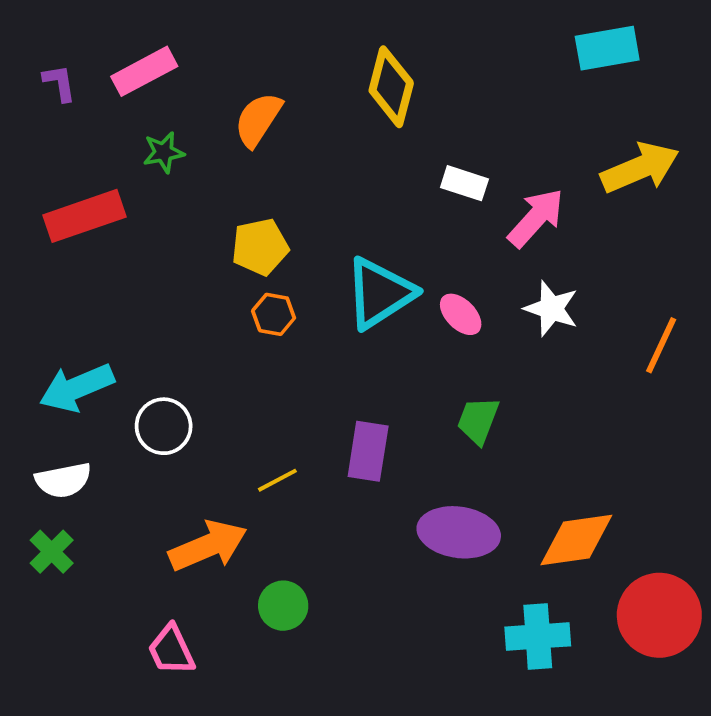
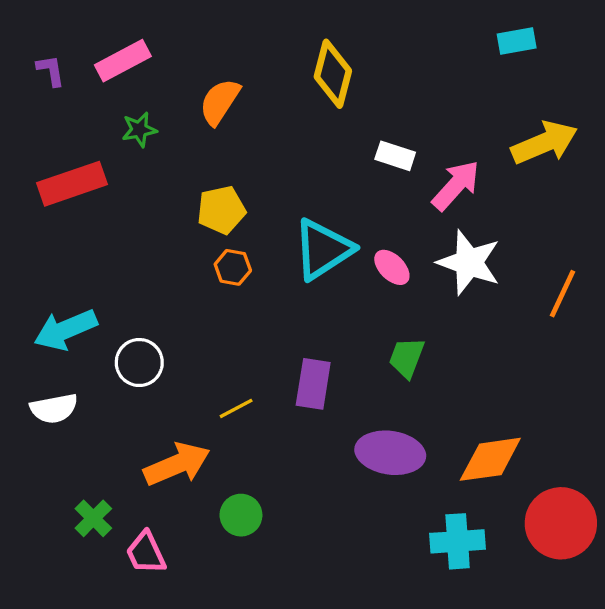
cyan rectangle: (607, 48) -> (517, 41), size x0.7
white star: (551, 309) -> (469, 262), size x1.4
green cross: (52, 552) -> (93, 518), moved

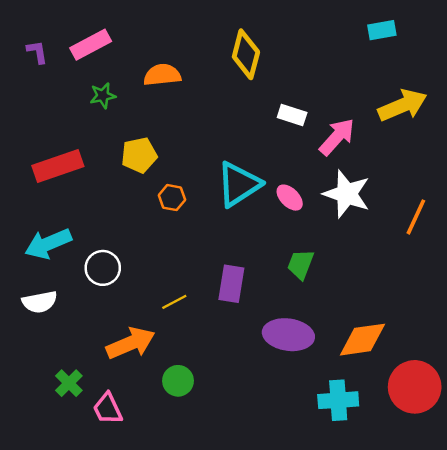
orange semicircle: (220, 102) -> (162, 75), turned 51
red rectangle: (72, 184) -> (58, 166), moved
yellow pentagon: (221, 210) -> (139, 155), moved

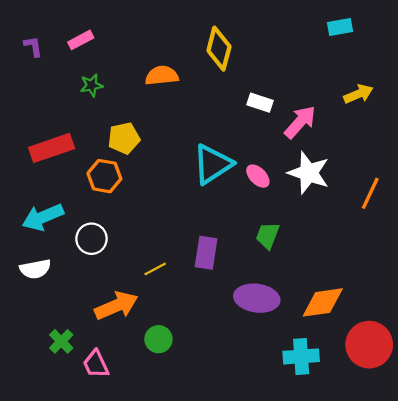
pink rectangle: (91, 45) -> (81, 40), size x0.7
orange semicircle: (162, 75) -> (162, 76), moved
yellow arrow: (403, 105) -> (358, 94), size x0.7
orange hexagon: (172, 198) -> (104, 176), moved, size x1.4

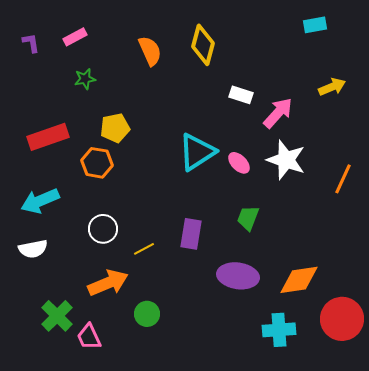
orange semicircle: (162, 76) -> (150, 51), moved, turned 72
white circle: (92, 239) -> (103, 229), moved
green cross: (61, 341) -> (57, 316), size x1.4

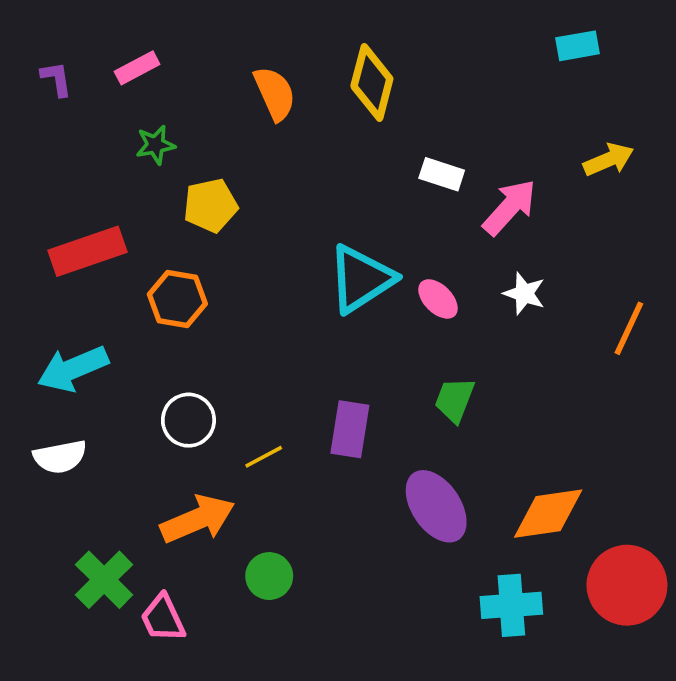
yellow pentagon: (115, 128) -> (210, 205), moved
white star: (286, 160) -> (524, 293), size x0.6
purple ellipse: (238, 276) -> (436, 506), turned 48

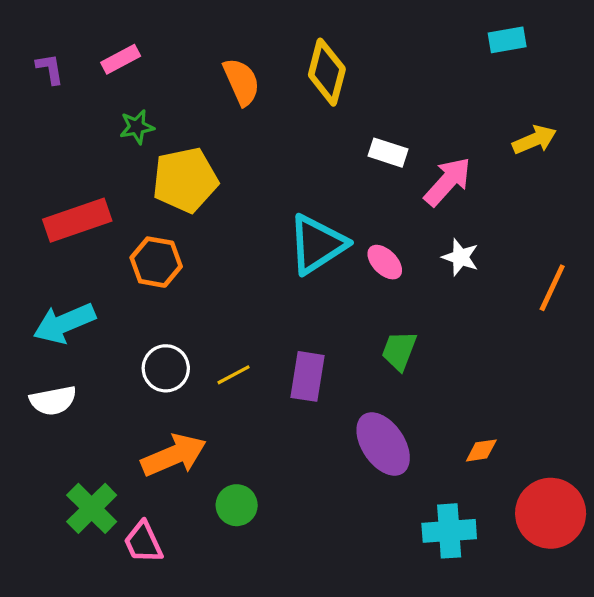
yellow pentagon: (210, 205) -> (185, 180), size x1.4
yellow line: (264, 457) -> (233, 375), moved
orange diamond: (548, 514) -> (481, 450), size x0.5

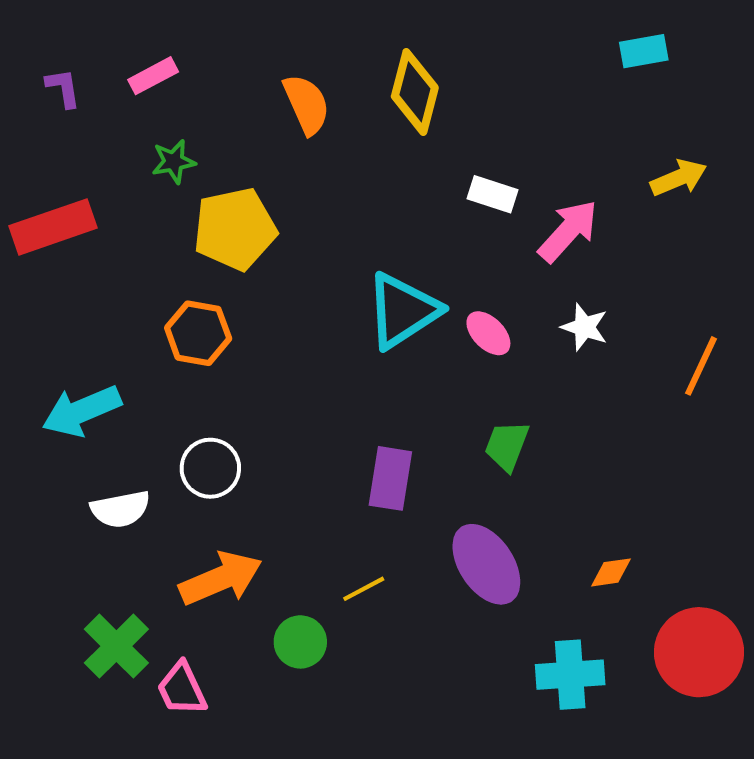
red rectangle: (77, 220) -> (53, 227), moved
yellow line: (233, 375) -> (364, 589), moved
white semicircle: (53, 401) -> (120, 509), moved

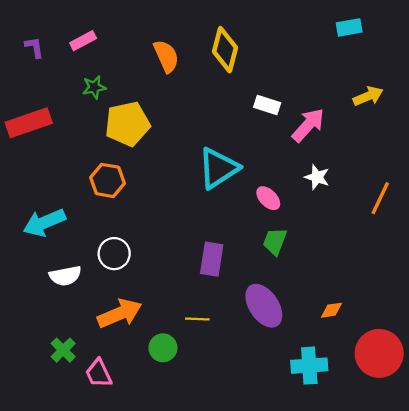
pink ellipse: (488, 333) -> (268, 198), moved
yellow line: (364, 589) -> (197, 319), turned 30
green cross: (116, 646) -> (63, 350), size x0.7

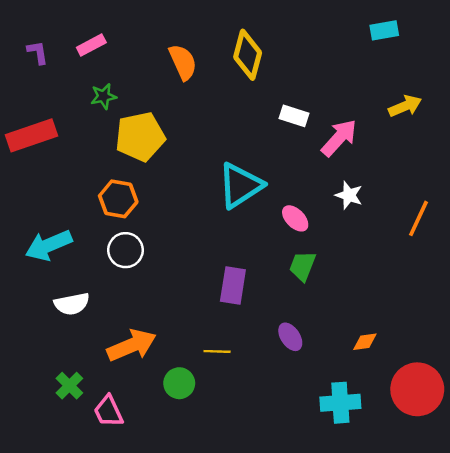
white circle: (114, 254) -> (126, 250), moved
purple ellipse: (264, 306) -> (290, 337), size x0.6

